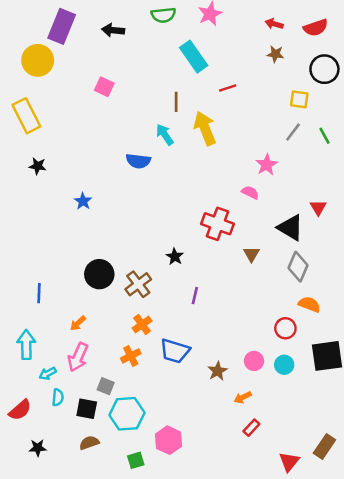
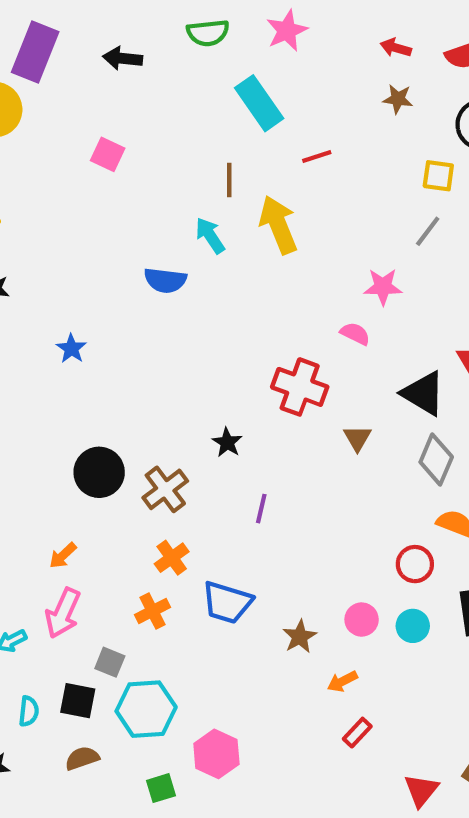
pink star: (267, 165) -> (383, 287), turned 30
cyan semicircle: (58, 397) -> (29, 711), moved

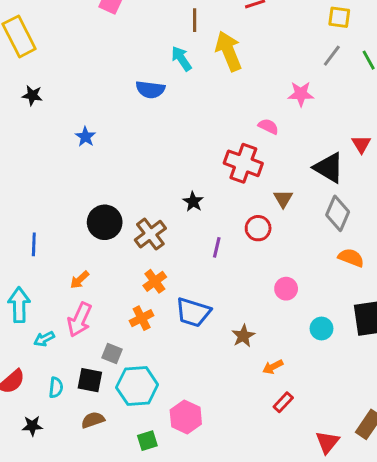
pink semicircle: (355, 334) -> (268, 126), moved
red circle: (415, 564) -> (258, 228), moved
pink circle: (362, 620) -> (286, 289), moved

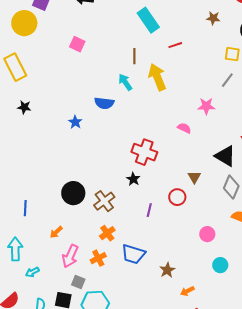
blue star: (85, 137) -> (75, 122), moved
red cross: (243, 163) -> (144, 152), moved
pink circle: (286, 289) -> (207, 234), moved
pink arrow: (80, 320) -> (70, 256), moved

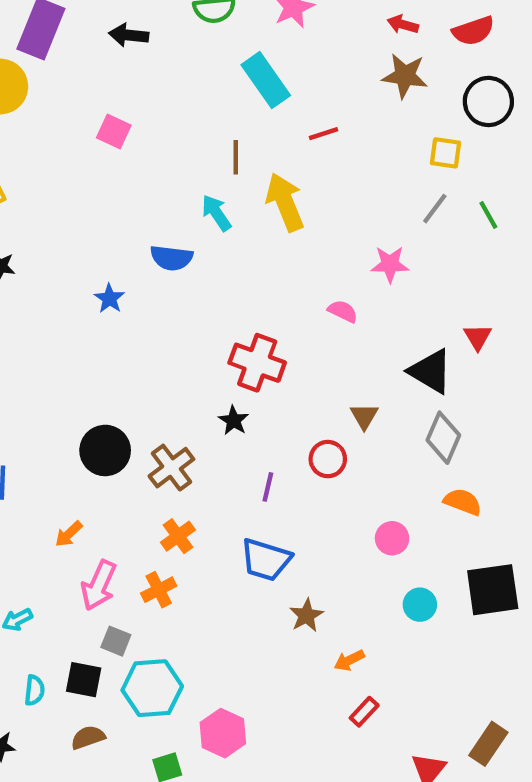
brown star: (213, 18) -> (405, 76), size x1.5
blue trapezoid: (133, 254) -> (266, 560), moved

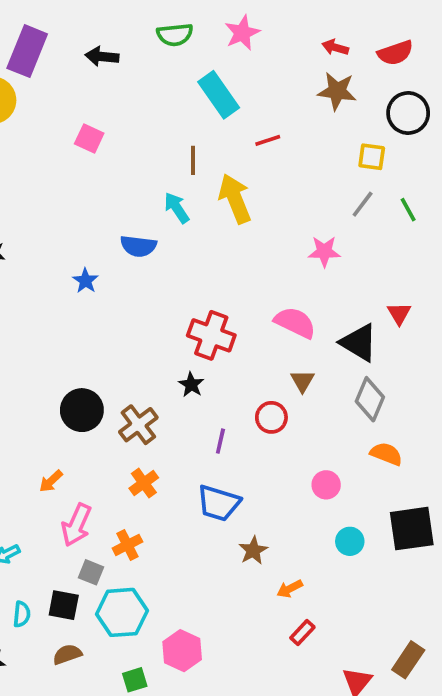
pink semicircle: (343, 311) -> (295, 323), moved, size x1.6
orange cross: (159, 590) -> (127, 545), moved

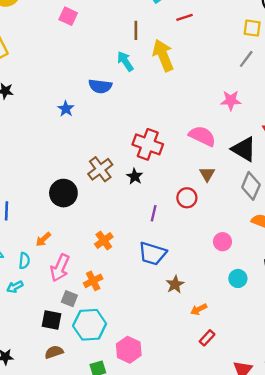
pink star: (324, 252) -> (231, 100), moved
brown cross: (138, 425) -> (100, 169), moved
cyan semicircle: (22, 614) -> (24, 261), moved

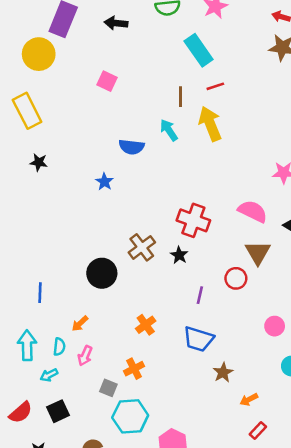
red line: (185, 17) -> (215, 86), moved
blue semicircle: (100, 86) -> (131, 147), moved
brown triangle: (207, 174) -> (258, 253), size x1.5
pink arrow: (60, 268) -> (85, 356), moved, size x0.7
black square: (52, 320) -> (58, 411), moved, turned -36

